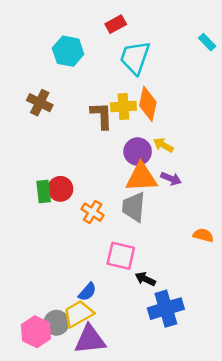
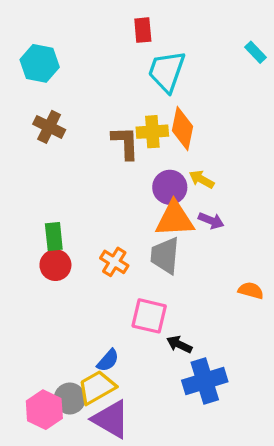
red rectangle: (116, 24) -> (143, 30), turned -66
cyan hexagon: (68, 51) -> (40, 63), moved
red circle: (60, 189) -> (55, 265), moved
purple triangle: (90, 339) -> (111, 419), turned 36

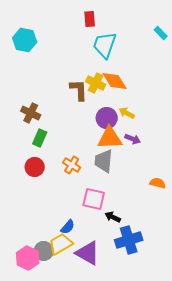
brown cross: (49, 127) -> (31, 113), moved
orange diamond: (182, 129) -> (115, 81), turned -44
yellow cross: (152, 132) -> (96, 83), turned 30
green rectangle: (54, 236) -> (40, 138), moved, turned 30
purple triangle: (111, 419) -> (88, 253), moved

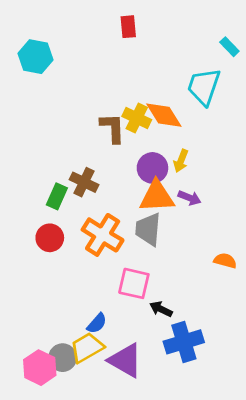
cyan trapezoid: (105, 45) -> (204, 87), moved
brown cross: (31, 113) -> (84, 182), moved
yellow arrow: (127, 113) -> (181, 161), turned -98
orange cross: (72, 165) -> (103, 235), size x1.6

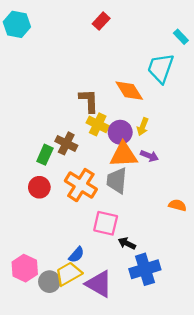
red rectangle: (128, 27) -> (101, 21), turned 48
cyan hexagon: (36, 57) -> (17, 24), moved
yellow cross: (137, 118) -> (98, 124), moved
pink hexagon: (40, 368) -> (25, 268), moved

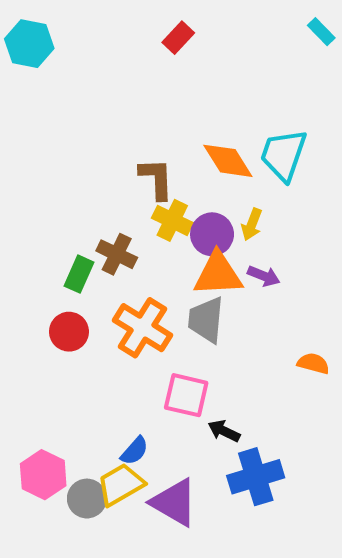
cyan rectangle: (181, 37) -> (321, 32), moved
cyan trapezoid: (161, 68) -> (284, 155), moved

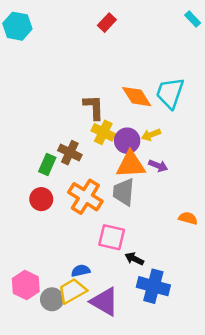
yellow arrow: (252, 224) -> (151, 135), turned 48
blue semicircle: (135, 451) -> (81, 271), turned -144
blue cross: (256, 477) -> (153, 286), turned 32

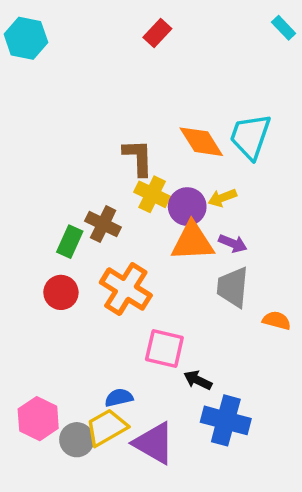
gray trapezoid: (124, 192) -> (233, 287), moved

